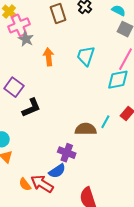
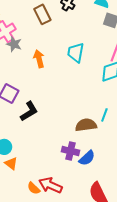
blue semicircle: (57, 171) -> (87, 158), moved

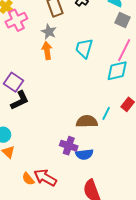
gray star: (14, 44) -> (49, 32), moved
black L-shape: (29, 111) -> (20, 100), moved
blue semicircle: (87, 158) -> (84, 154), turned 30

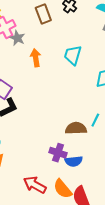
gray star: (49, 32) -> (17, 38), moved
orange semicircle: (28, 179) -> (63, 189), moved, size x1.5

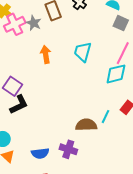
gray star: (17, 38) -> (34, 23), moved
blue semicircle: (74, 161) -> (40, 153), moved

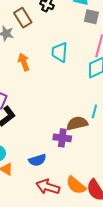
purple cross: (68, 149) -> (62, 138), moved

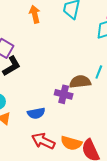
orange semicircle: (76, 185) -> (71, 143), turned -30

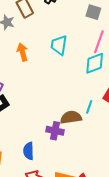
blue semicircle: (36, 113) -> (29, 151), turned 102

